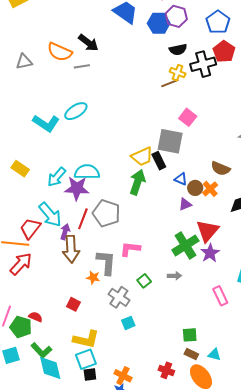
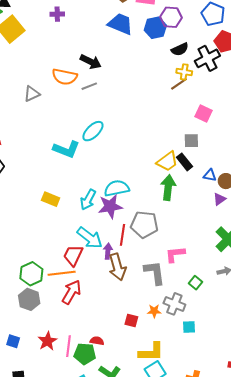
gray square: (170, 141) -> (191, 141), size x0.6
orange star: (93, 278) -> (154, 311), moved
cyan square: (128, 323) -> (189, 327), turned 32

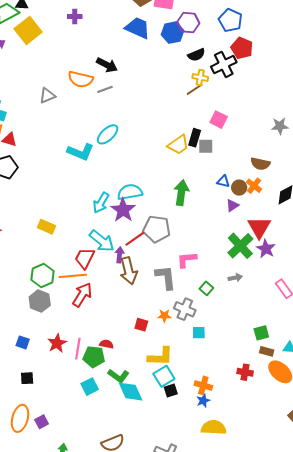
yellow trapezoid: (167, 161) -> (178, 145), moved
black rectangle: (185, 162) -> (195, 138), moved, turned 54
yellow rectangle: (51, 199) -> (47, 227), moved
purple star: (110, 206) -> (123, 210), turned -30
red line: (123, 235) -> (135, 239), turned 45

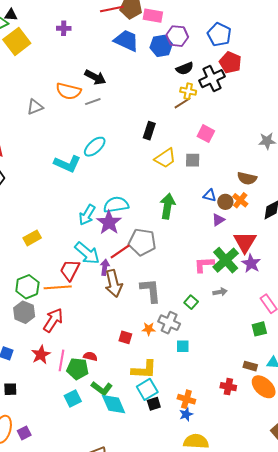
black rectangle: (195, 138) -> (149, 131), moved
yellow rectangle: (47, 227) -> (32, 238), turned -54
pink L-shape: (187, 260) -> (204, 265), moved
red arrow: (82, 295) -> (53, 320), moved
green square: (261, 333) -> (259, 329), moved

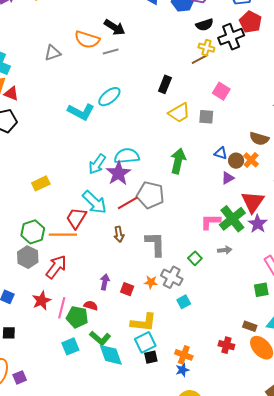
purple arrow: (105, 267) -> (105, 282), moved
brown arrow: (114, 283) -> (119, 234), size x0.6
cyan square: (183, 346) -> (184, 302), turned -32

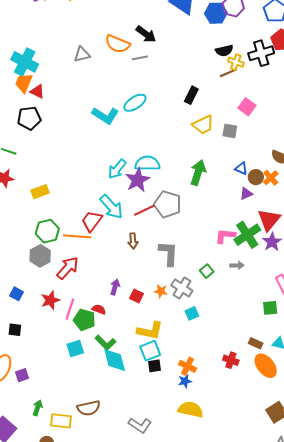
black semicircle: (205, 25) -> (224, 51), moved
yellow rectangle: (41, 183) -> (40, 192), moved

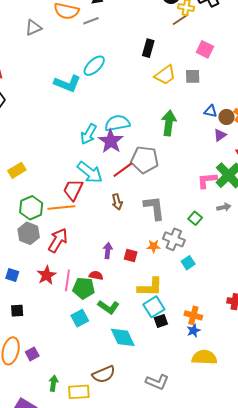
cyan diamond: (115, 360) -> (123, 337), moved

